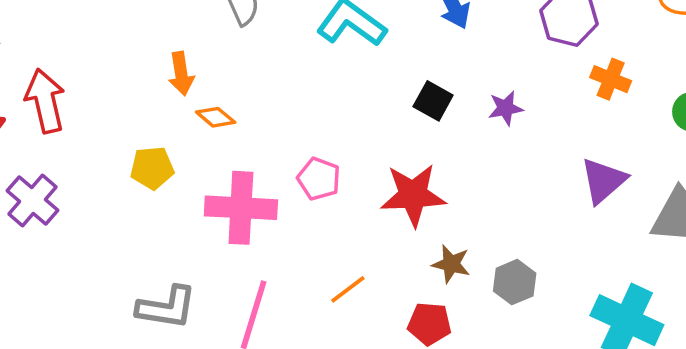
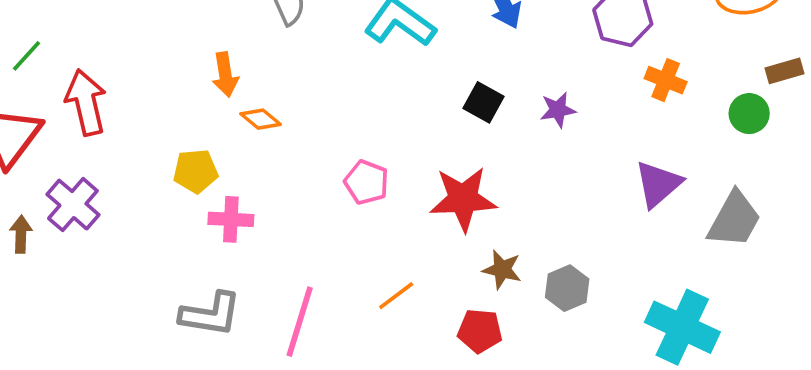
pink cross: (241, 208) -> (231, 219), moved, size x0.6

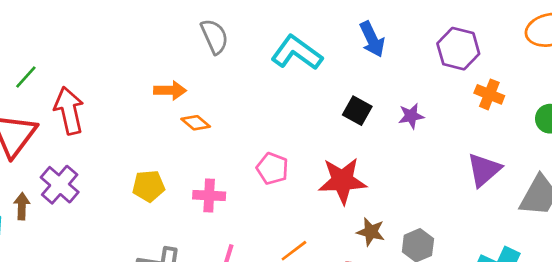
orange arrow: (225, 75) -> (170, 90), turned -80
yellow pentagon: (196, 171) -> (148, 186), moved
pink cross: (231, 219) -> (209, 195), moved

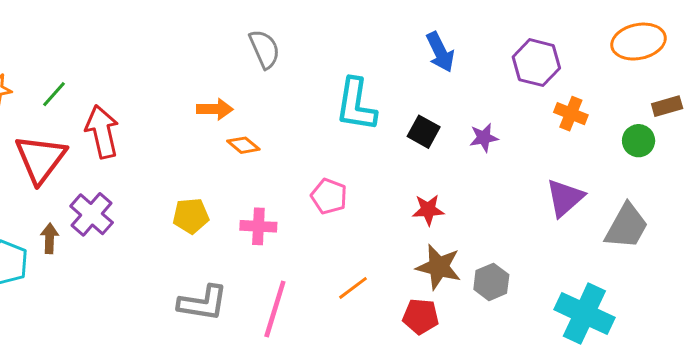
cyan L-shape: (297, 53) -> (356, 105), moved, turned -117
red star: (342, 181) -> (428, 210), moved, size x0.6
brown star: (371, 232) -> (439, 267), size x1.4

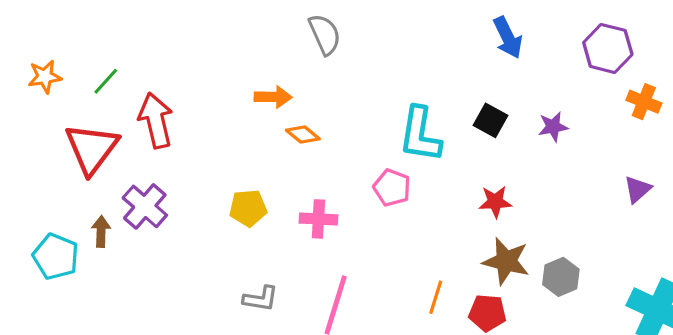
cyan L-shape: (356, 105) -> (420, 134), moved
purple triangle: (565, 198) -> (638, 189), size x0.7
orange line: (353, 288) -> (436, 297), moved, turned -36
gray L-shape: (203, 303) -> (261, 299), size x0.7

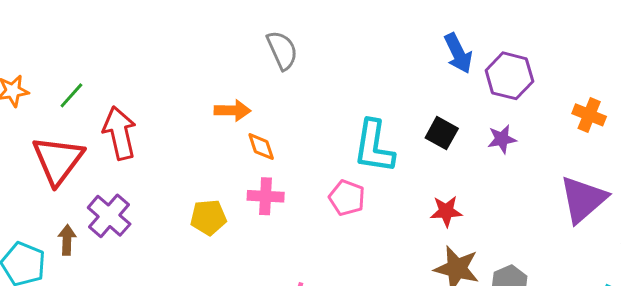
purple hexagon: (608, 48) -> (509, 76), moved
orange diamond: (303, 134) -> (261, 147), turned 32
purple triangle: (638, 189) -> (583, 199), size x1.8
pink cross: (318, 219) -> (266, 196), moved

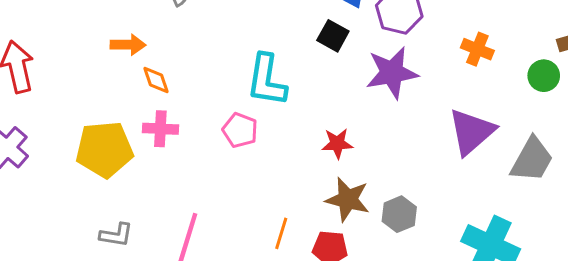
black square: (442, 133) -> (333, 36), moved
purple star: (502, 139) -> (392, 73), size x1.8
yellow pentagon: (208, 217) -> (104, 149), size x1.6

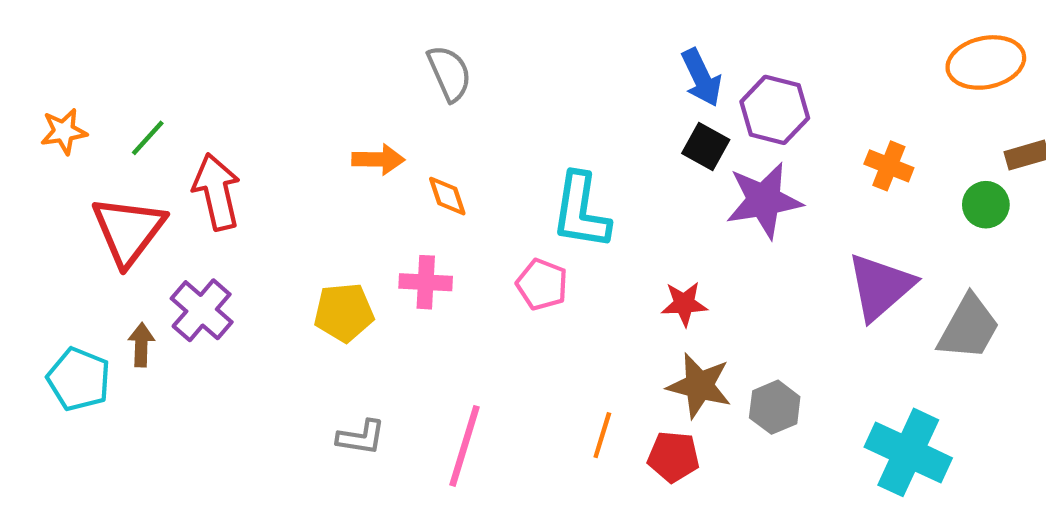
black square: (333, 36) -> (706, 147), moved
orange diamond: (156, 80) -> (447, 196), moved
yellow pentagon: (104, 149) -> (344, 312), size x0.7

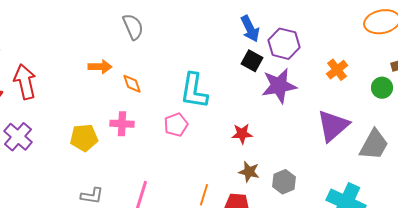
orange cross: (889, 166) -> (337, 70), turned 30
pink pentagon: (542, 284) -> (176, 125), turned 30
brown star: (699, 386) -> (249, 172), size x0.7

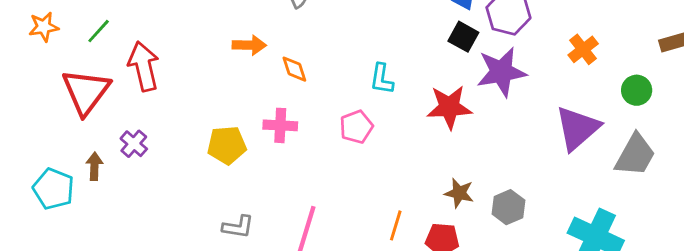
green circle: (382, 88) -> (637, 90), moved
cyan L-shape: (194, 91) -> (382, 79), size x0.6
red star: (242, 134) -> (449, 107), moved, size x1.5
purple cross: (18, 137) -> (134, 144), size x0.7

